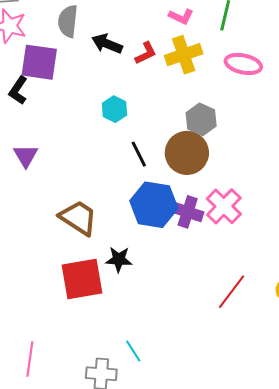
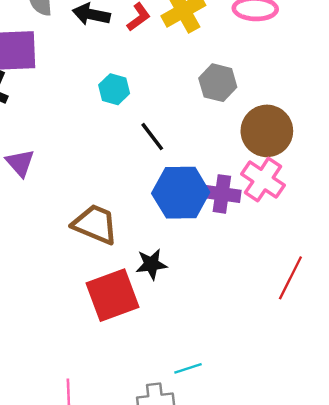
brown circle: (187, 153) -> (267, 131), moved
cyan line: (133, 351) -> (188, 368), turned -65

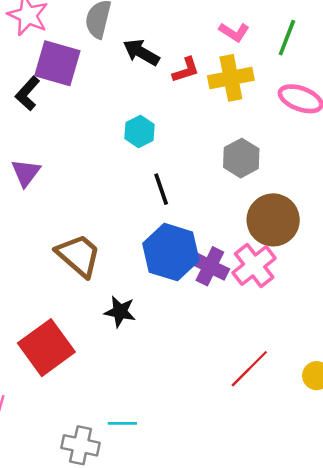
red square: (113, 295) -> (46, 348), moved, turned -34

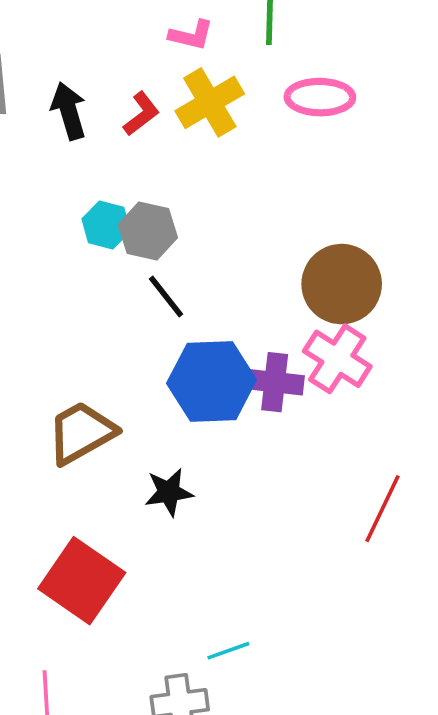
black arrow: (141, 52) -> (69, 111), turned 63
gray hexagon: (241, 158) -> (148, 231), moved
brown trapezoid: (79, 255) -> (81, 433), turned -51

